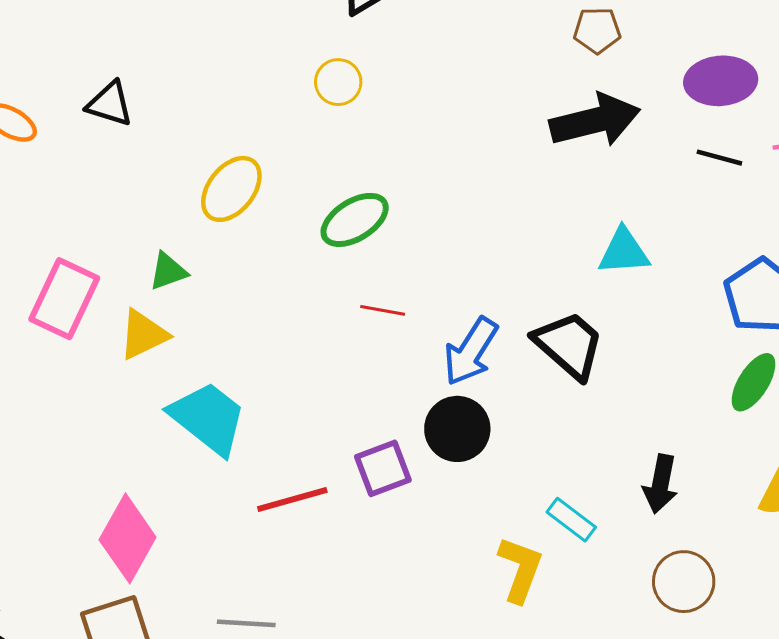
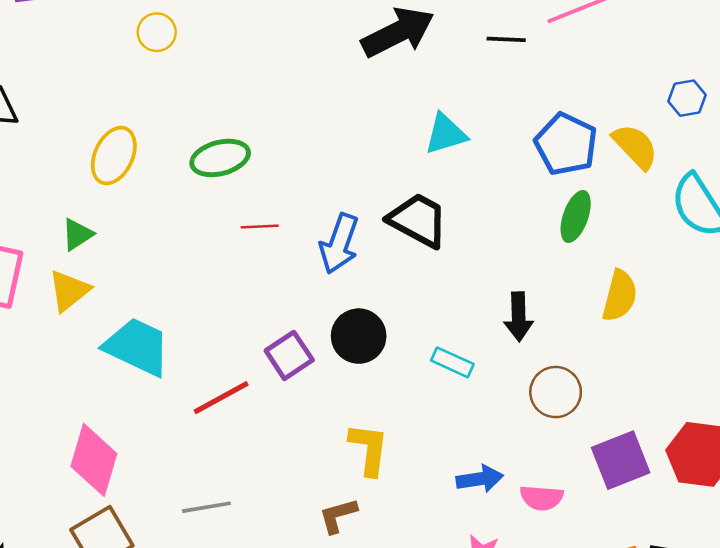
yellow circle: (338, 82) -> (157, 32), moved
green ellipse: (355, 220) -> (220, 158), turned 30
black circle: (457, 429) -> (359, 336), moved
yellow L-shape: (520, 569) -> (369, 449), moved

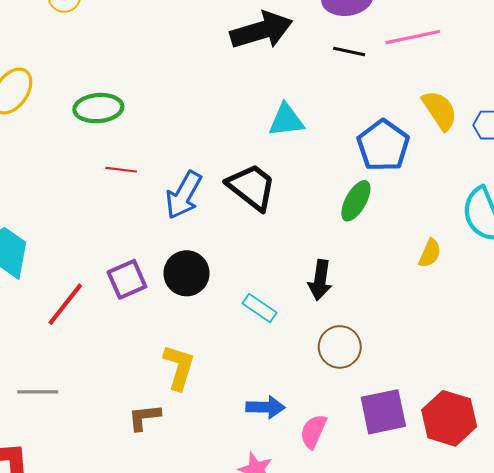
yellow semicircle: (635, 146) -> (440, 110), moved
green ellipse: (576, 216) -> (356, 201), moved
yellow semicircle: (620, 296) -> (430, 253), moved, size x0.7
red line: (221, 398) -> (65, 304), turned -33
pink semicircle: (542, 498) -> (313, 431), turned 100

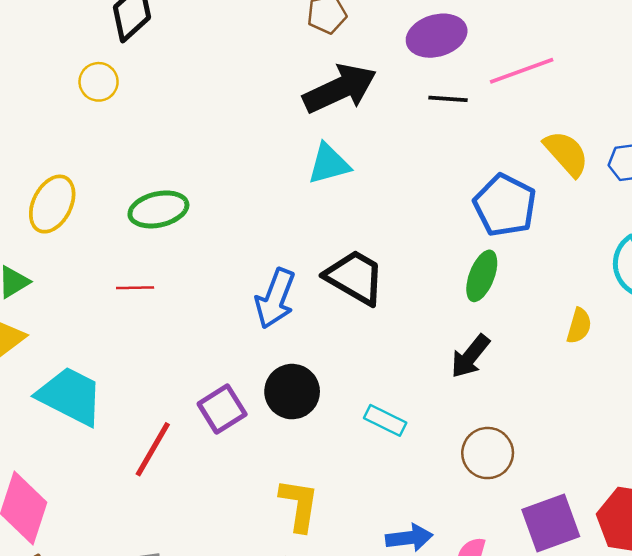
cyan triangle: (286, 120) -> (329, 164), moved
red line: (121, 170) -> (135, 288), moved
black arrow: (320, 280) -> (470, 356), moved, turned 39

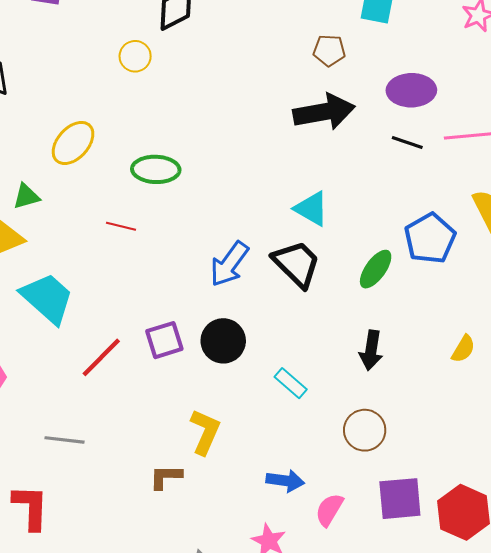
cyan triangle: (329, 164) -> (311, 209), moved, turned 30
green ellipse: (482, 276) -> (376, 269), moved
black arrow: (470, 356) -> (371, 350), turned -45

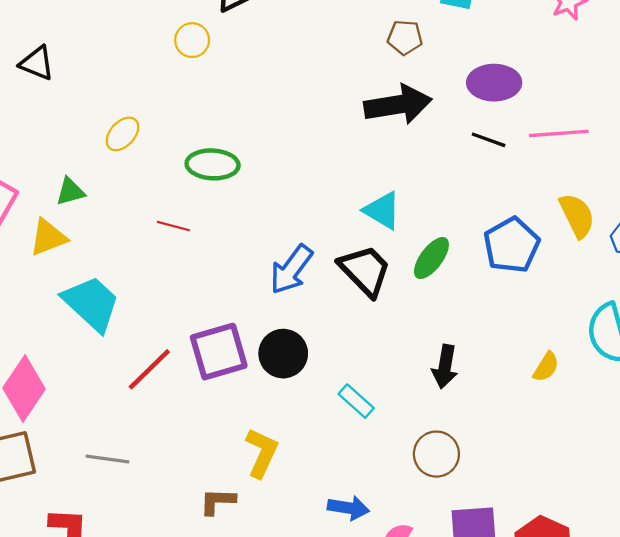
yellow ellipse: (73, 143) -> (122, 134), size x0.7
green ellipse: (376, 269) -> (431, 258), moved
purple square: (164, 340) -> (219, 352), size x1.4

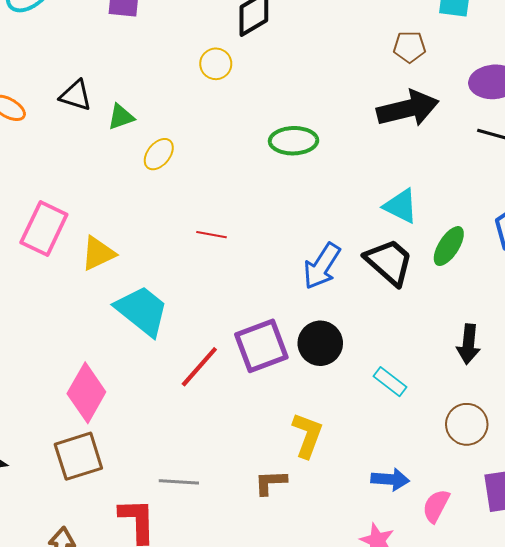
green ellipse: (213, 164) -> (293, 141), moved
green triangle: (70, 192) -> (121, 117), moved
gray line: (107, 459) -> (179, 482), moved

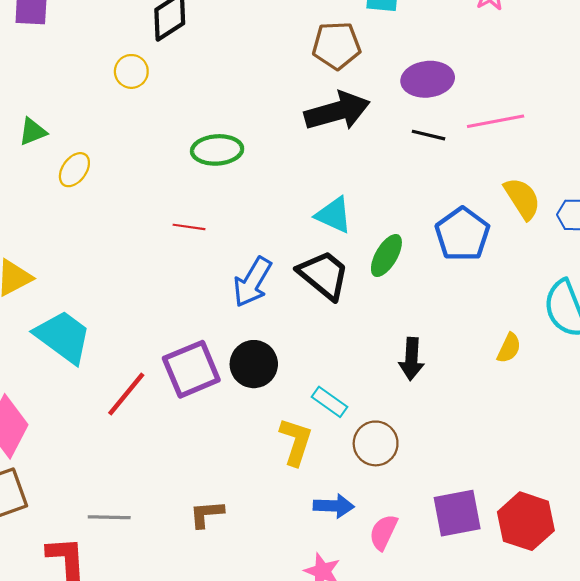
brown pentagon: (409, 47) -> (336, 45), size x1.4
red line: (212, 235) -> (189, 227), moved
brown circle: (467, 424) -> (376, 443), moved
yellow L-shape: (307, 435) -> (296, 442), moved

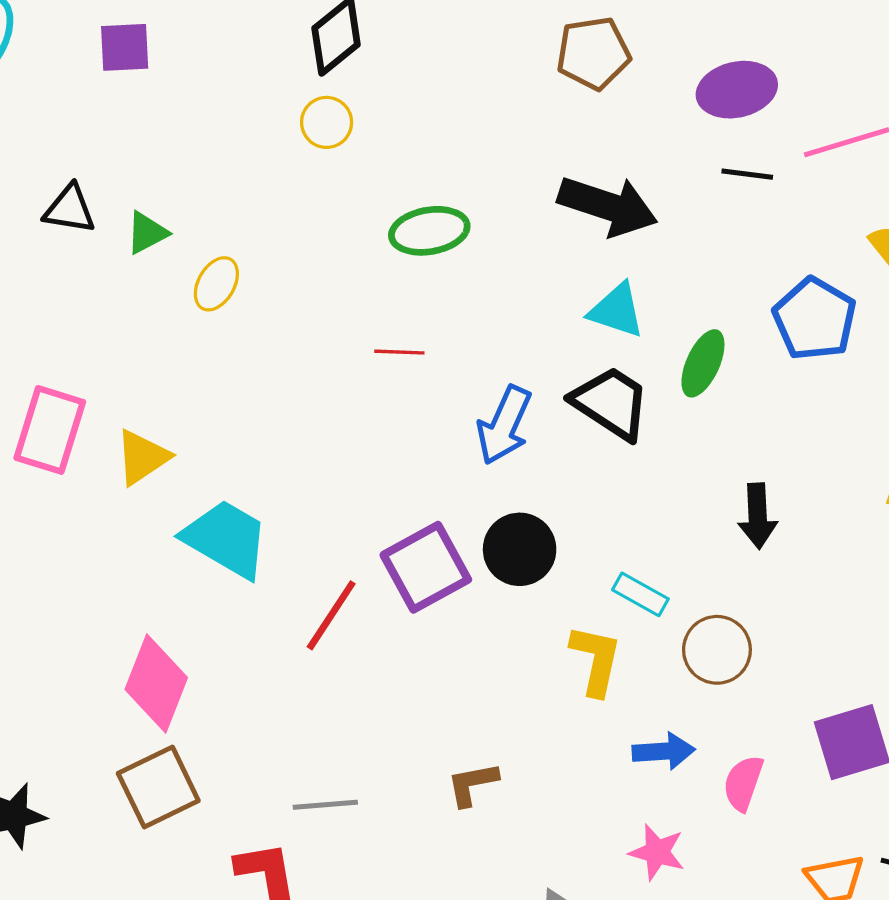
yellow circle: (131, 71) -> (327, 122), moved
black arrow: (337, 111) -> (608, 206), moved, turned 40

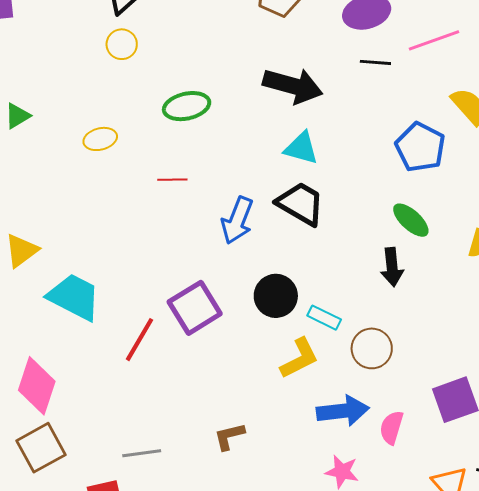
yellow ellipse: (216, 284) -> (100, 139), moved, turned 48
green ellipse: (703, 363) -> (411, 220), moved, turned -69
black circle: (520, 549) -> (276, 296), moved
yellow L-shape: (596, 660) -> (299, 358), turned 54
blue arrow: (664, 751) -> (343, 411), size x1.4

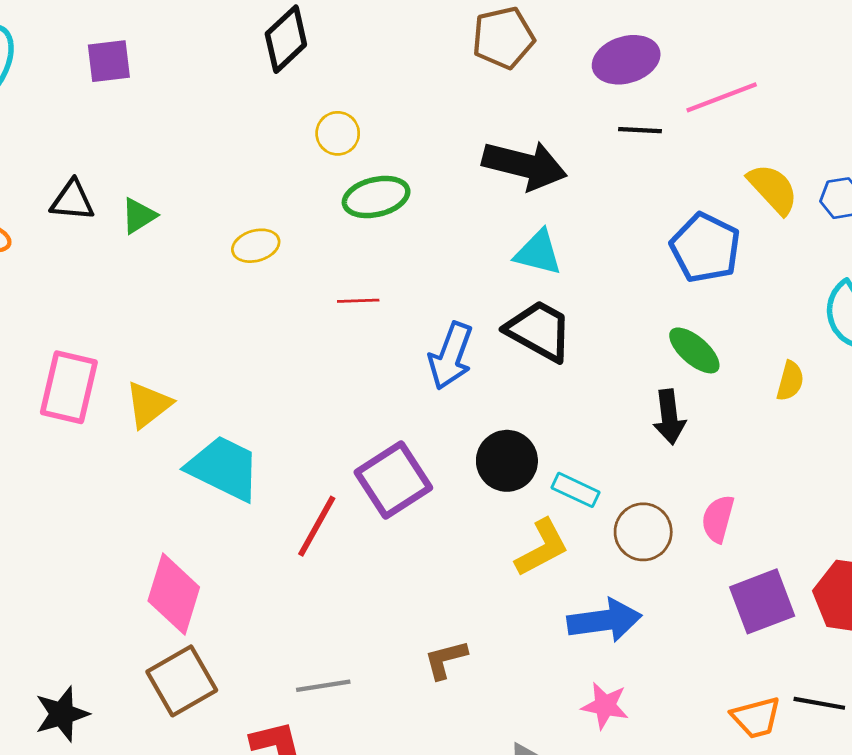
yellow circle: (122, 44) -> (338, 133), moved
pink semicircle: (391, 428) -> (718, 519), moved

